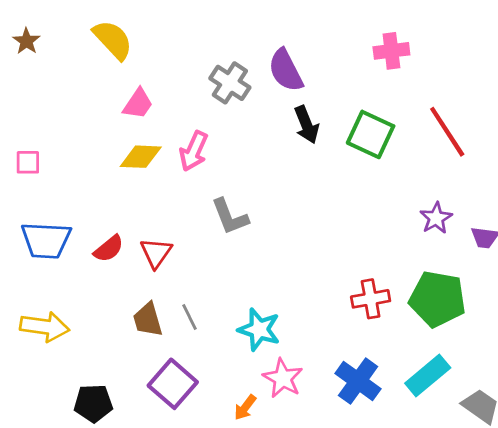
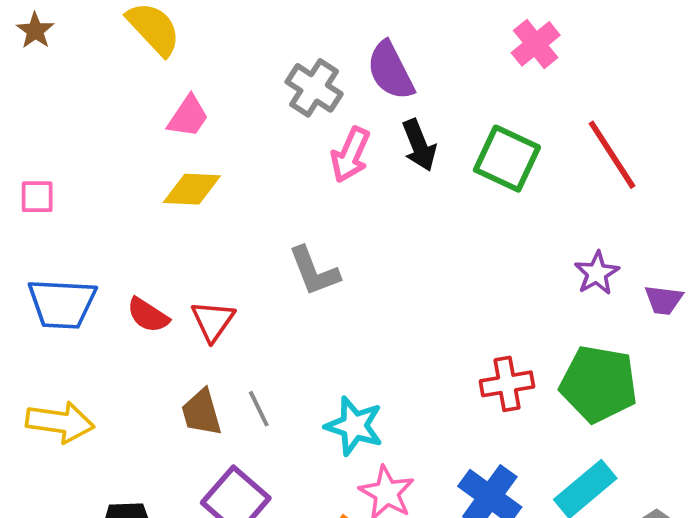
pink cross: (391, 51) -> (536, 44), turned -32
pink arrow: (194, 151) -> (350, 155), moved
red semicircle: (109, 249) -> (148, 315), turned 72

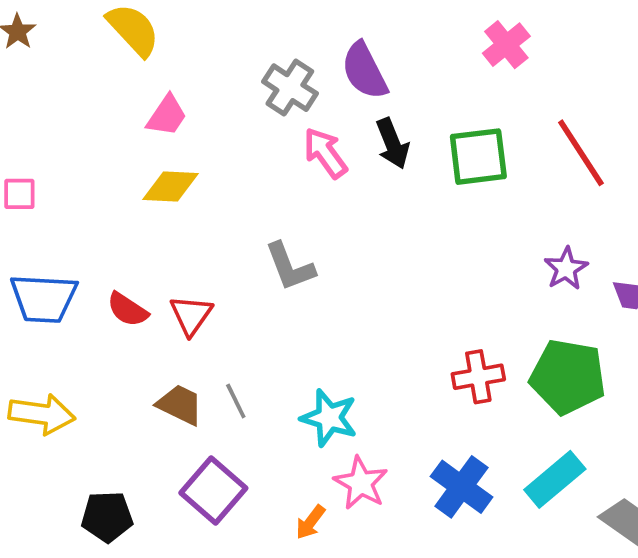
pink arrow: (350, 155) -> (325, 153), turned 120
green square: (507, 159) -> (478, 157), turned -32
brown trapezoid: (201, 413) -> (180, 405), turned 132

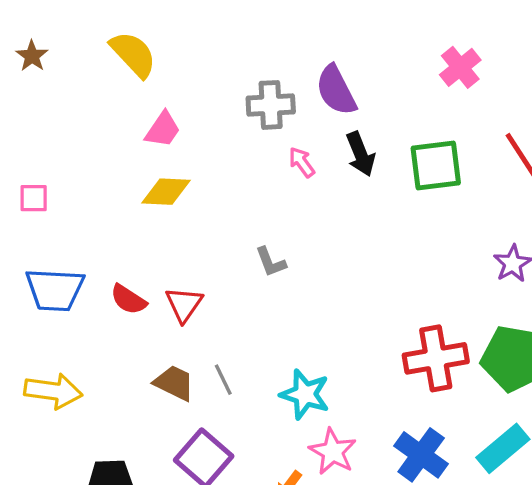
gray cross: (290, 88) -> (271, 105), turned -36
pink arrow: (325, 153) -> (302, 162), size x0.7
gray L-shape: (290, 267) -> (271, 262), size x0.7
red cross: (478, 377) -> (436, 358), size x1.4

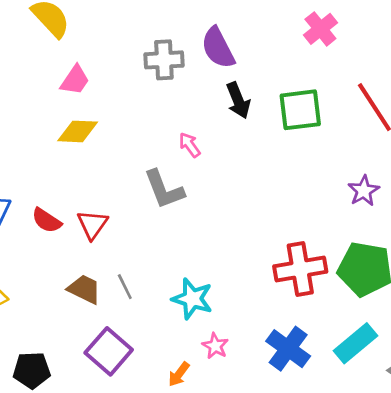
pink arrow: (302, 162) -> (190, 145), moved
gray L-shape: (271, 262) -> (164, 189), size x1.6
pink star: (333, 452) -> (215, 346), size x0.7

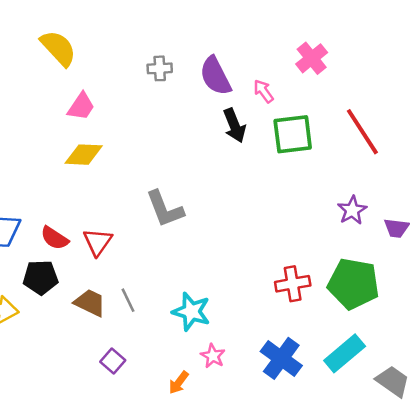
gray cross: (164, 60) -> (160, 68), moved, size x0.7
pink arrow: (190, 145) -> (264, 91), moved
red cross: (300, 269) -> (293, 284), size x0.7
purple square: (109, 351) -> (113, 361), size x0.6
black pentagon: (32, 370) -> (41, 277), moved

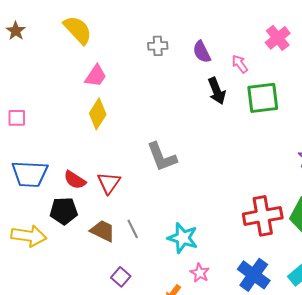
purple semicircle: (215, 76) -> (202, 52), size x0.7
yellow diamond: (84, 155) -> (98, 114), turned -60
red cross: (293, 284) -> (263, 216), size x1.4

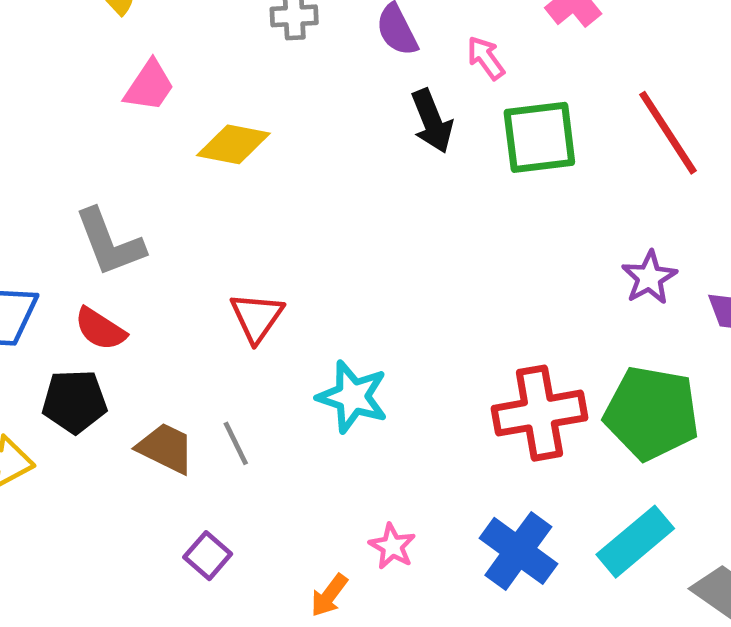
yellow diamond: (98, 114) -> (233, 144), moved, turned 68
gray L-shape: (162, 157) -> (110, 243), moved
red triangle: (109, 183) -> (257, 317), moved
cyan star: (183, 238) -> (353, 397), moved

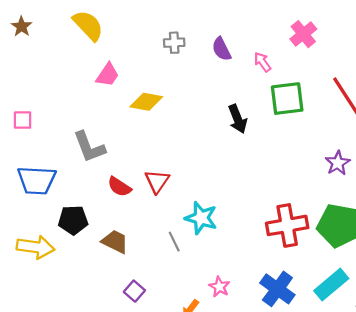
black arrow: (432, 121) -> (238, 119), moved
red semicircle: (100, 329) -> (119, 187), moved
gray line: (236, 443) -> (174, 242), moved

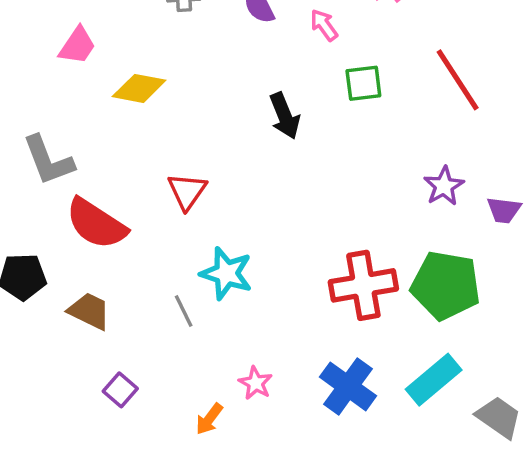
green square: (287, 99) -> (363, 83), size x0.7
red triangle: (157, 181) -> (187, 191), moved
red semicircle: (119, 187) -> (96, 224), size x1.6

